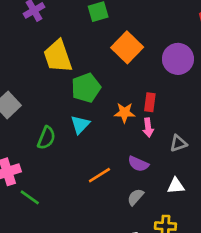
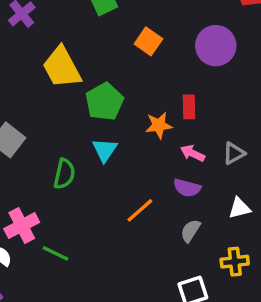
orange square: (127, 47) -> (148, 41), size x0.7
pink arrow: (148, 128) -> (193, 153), moved, turned 132

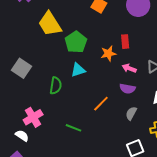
cyan triangle: (105, 150) -> (78, 70), turned 42
green line: (55, 253) -> (73, 128), moved

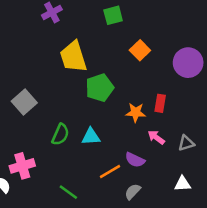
cyan triangle: (78, 70) -> (91, 136), moved
purple semicircle: (127, 89) -> (135, 160), moved
gray semicircle: (131, 113) -> (133, 192), moved

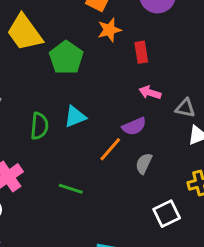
orange star: (136, 112) -> (109, 30), moved
gray triangle: (186, 143) -> (185, 108), moved, turned 48
purple semicircle: (135, 160) -> (134, 126), turned -30

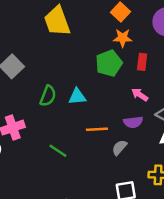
green pentagon: (66, 58) -> (109, 63), moved
purple semicircle: (134, 126) -> (133, 122), moved
orange line: (110, 149) -> (97, 129), turned 30

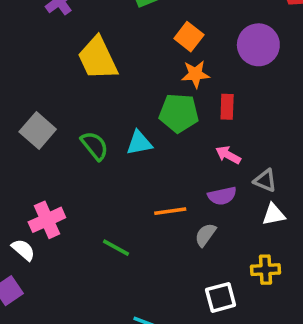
green pentagon: (109, 63) -> (179, 113), turned 30
green semicircle: (48, 96) -> (94, 146), moved, turned -55
cyan triangle: (77, 97) -> (139, 143), moved

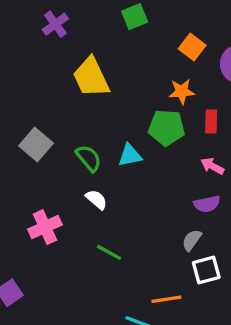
orange square: (189, 37) -> (192, 47), moved
orange line: (170, 211) -> (166, 299), moved
white semicircle: (23, 250) -> (96, 200), moved
white square: (221, 297) -> (206, 270), moved

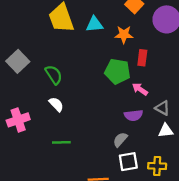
green pentagon: (167, 128) -> (117, 71), moved
cyan triangle: (130, 155) -> (95, 24), moved
green line: (109, 252) -> (61, 142), turned -36

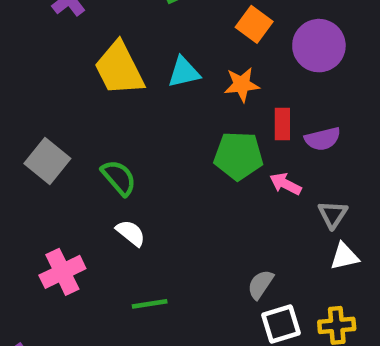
gray triangle: (162, 108) -> (333, 214), turned 42
purple semicircle: (134, 115) -> (323, 139), moved

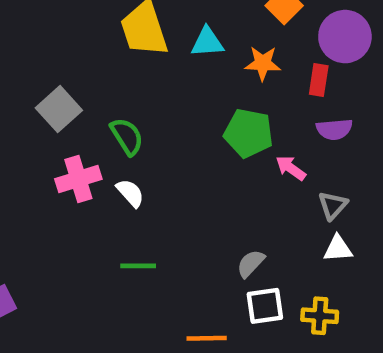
red rectangle: (282, 124) -> (319, 80), moved
pink cross: (62, 272) -> (78, 179), moved

